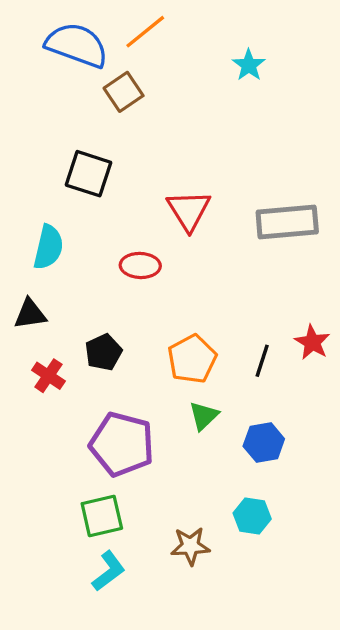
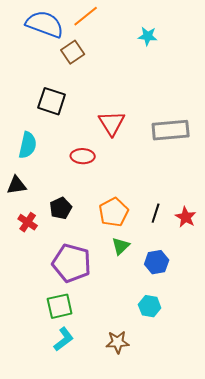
cyan star: (249, 65) -> (148, 36), turned -30
red star: (312, 342) -> (186, 217), moved
brown star: (190, 546) -> (118, 342), moved

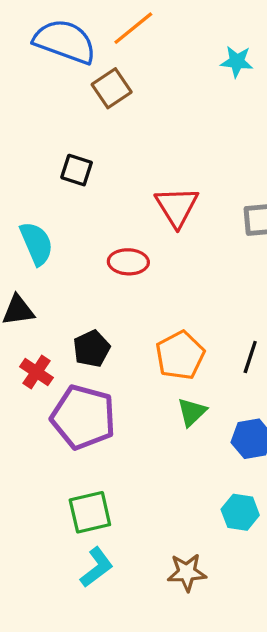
black square: (52, 101) -> (77, 170), size x0.7
cyan semicircle: (28, 145) -> (37, 243), turned -36
purple pentagon: (72, 263) -> (83, 417), moved

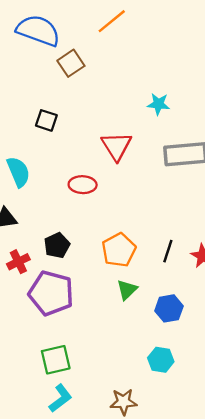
orange line: (133, 28) -> (112, 21), moved
cyan star: (237, 62) -> (158, 104), moved
red cross: (37, 372) -> (18, 262), turned 30

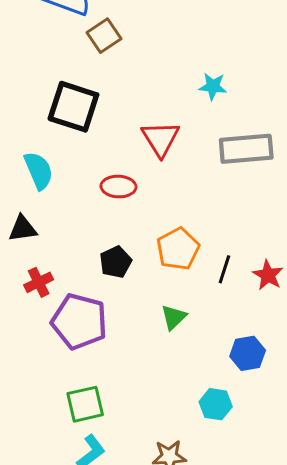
black square: (46, 120) -> (73, 107), size x1.8
black pentagon: (57, 245) -> (116, 262), moved
orange pentagon: (119, 250) -> (178, 249), moved
blue hexagon: (169, 308) -> (248, 353), moved

